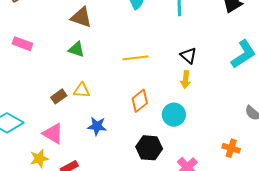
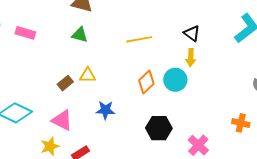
cyan circle: (174, 115) -> (175, 80), moved

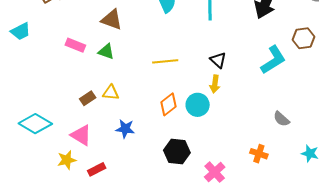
pink rectangle: (25, 33) -> (75, 45), moved

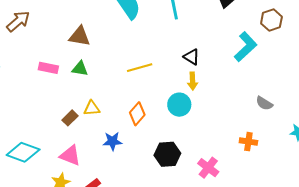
orange diamond: (169, 104) -> (137, 114), moved

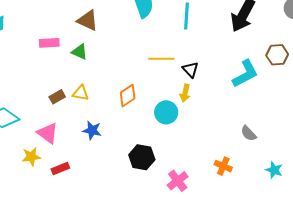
pink rectangle: (48, 68) -> (49, 43), turned -30
yellow line: (140, 68) -> (161, 59), moved
orange diamond: (137, 114) -> (128, 96), moved

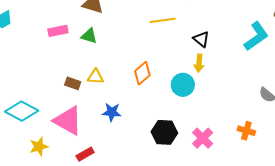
yellow line: (161, 59) -> (163, 20), moved
brown rectangle: (57, 97) -> (73, 83), turned 56
pink triangle: (48, 133) -> (68, 121), size x1.4
yellow star: (31, 157) -> (39, 147), moved
pink cross: (178, 181) -> (203, 138), moved

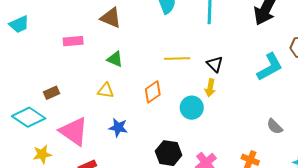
yellow line: (163, 20) -> (177, 58), moved
green triangle: (89, 36) -> (115, 59), moved
brown rectangle: (73, 83) -> (51, 93), moved, turned -49

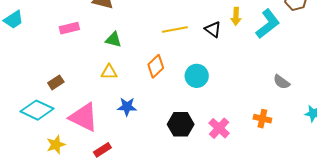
yellow arrow: (210, 88) -> (236, 16), moved

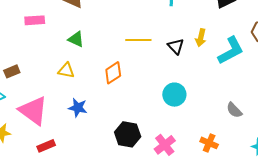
cyan circle: (197, 76) -> (174, 95), moved

